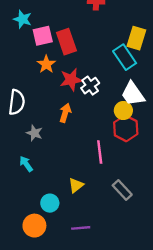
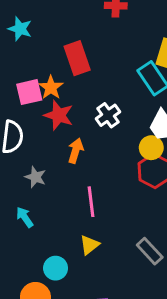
pink square: (43, 36) -> (29, 92), moved
red star: (71, 80) -> (59, 115), moved, turned 30
pink line: (100, 152) -> (91, 202), moved

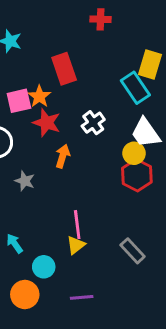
pink line: (91, 202) -> (77, 225), moved
cyan arrow: (25, 217) -> (15, 244), moved

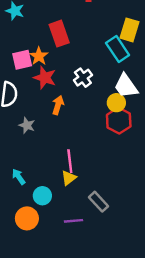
gray rectangle: (133, 251) -> (98, 202), moved

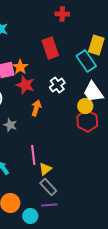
red rectangle: (59, 34) -> (50, 48), moved
pink line: (70, 161) -> (33, 155), moved
cyan circle: (42, 196) -> (30, 216), moved
gray rectangle: (98, 202) -> (48, 187), moved

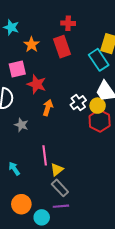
red cross: (62, 14) -> (68, 23), moved
orange star: (20, 67) -> (32, 45), moved
white cross: (57, 85) -> (78, 103), moved

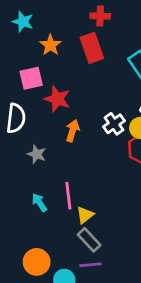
cyan arrow: (14, 169) -> (39, 203), moved

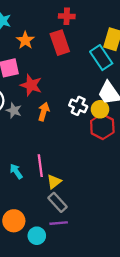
white cross: (114, 124) -> (78, 106), turned -30
gray star: (37, 154) -> (14, 110), moved

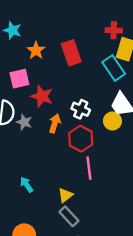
red cross: (67, 16) -> (114, 30), moved
white cross: (78, 106) -> (81, 109), moved
red hexagon: (102, 127) -> (81, 139), moved
pink line: (40, 166) -> (89, 168), moved

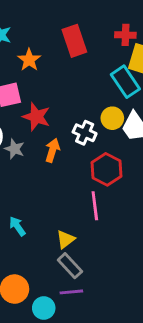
red rectangle: (71, 53) -> (74, 41), moved
yellow circle: (112, 121) -> (112, 118), moved
red hexagon: (81, 139) -> (106, 169), moved

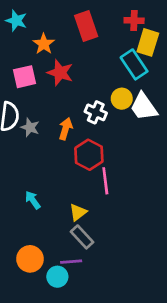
red star: (36, 117) -> (60, 73), moved
red hexagon: (106, 169) -> (89, 155), moved
purple line: (71, 292) -> (71, 262), moved

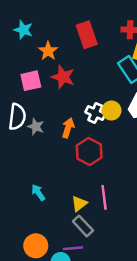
yellow circle: (122, 99) -> (111, 111), moved
pink line: (105, 181) -> (104, 197), moved

